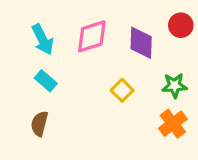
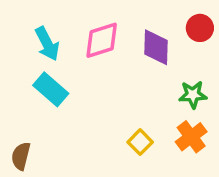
cyan rectangle: (46, 81) -> (51, 89), size x1.4
yellow square: (122, 90) -> (140, 142), moved
brown semicircle: (39, 124) -> (21, 156), moved

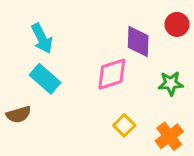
pink diamond: (102, 40) -> (112, 74), moved
orange cross: (191, 137) -> (169, 136), moved
brown semicircle: (21, 156) -> (19, 114), moved, turned -120

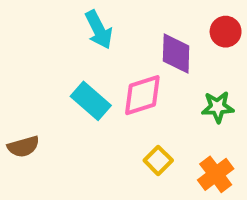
cyan arrow: (42, 38) -> (99, 30), moved
cyan rectangle: (45, 79) -> (91, 101), moved

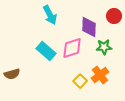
green star: (218, 107) -> (104, 47), moved
orange cross: (216, 174) -> (100, 75), moved

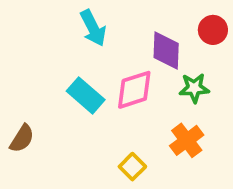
brown semicircle: (12, 74) -> (22, 139), turned -42
yellow square: (80, 81) -> (132, 167), moved

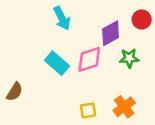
purple diamond: (166, 50) -> (111, 33), turned 60
orange cross: (187, 140) -> (124, 107), moved
yellow square: (132, 167) -> (88, 110), turned 35

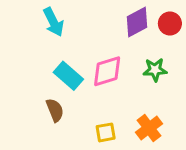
cyan arrow: (62, 18) -> (53, 22), moved
purple diamond: (111, 33) -> (137, 22), moved
brown semicircle: (15, 92) -> (55, 110), moved, turned -54

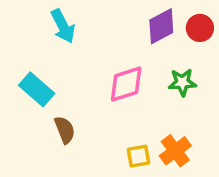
cyan rectangle: (68, 76) -> (37, 89), moved
yellow square: (106, 132) -> (138, 156), moved

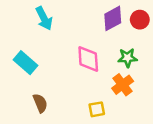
pink diamond: (126, 84) -> (88, 59), turned -76
brown semicircle: (65, 130) -> (40, 103), moved
orange cross: (175, 151) -> (123, 85), moved

